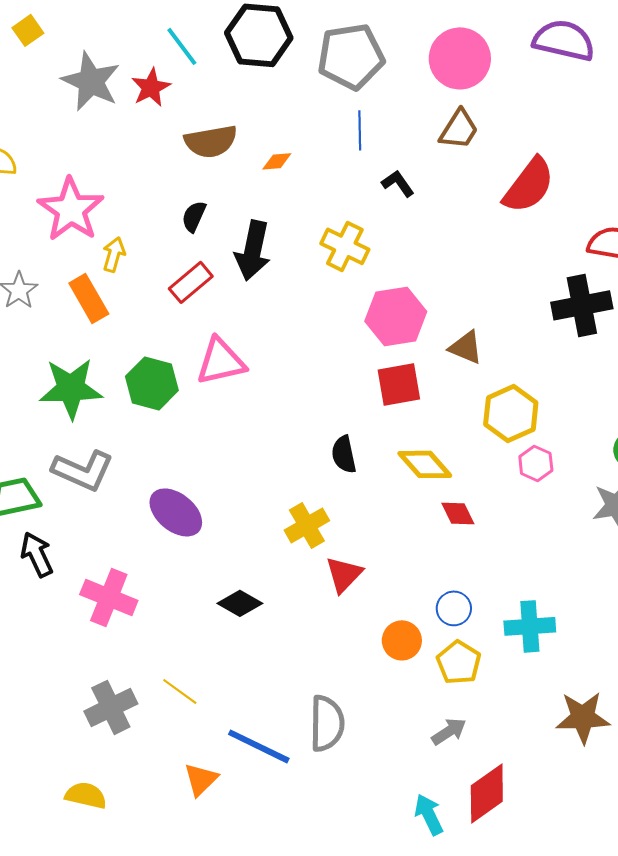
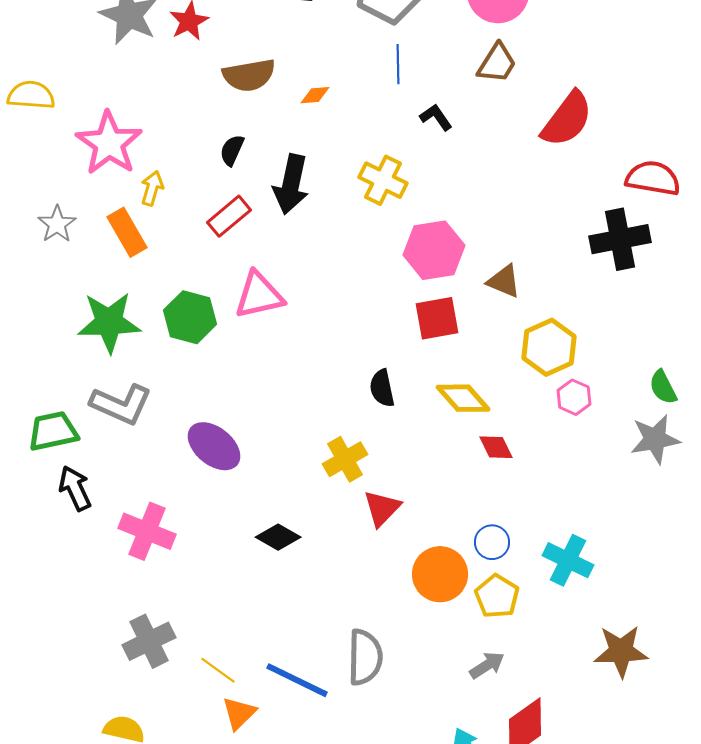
cyan cross: (530, 626) -> (568, 560), turned 30
orange circle: (402, 640) -> (440, 574), size x1.4
yellow line: (180, 691) -> (218, 670), moved

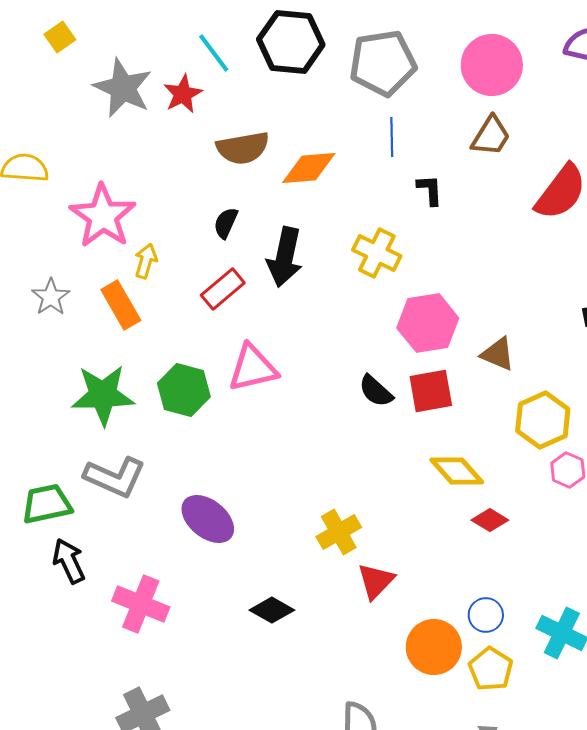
orange diamond: (315, 95) -> (309, 168), size x1.8
black L-shape: (436, 117) -> (430, 190), turned 32
black semicircle: (382, 388) -> (376, 391), moved, turned -36
red diamond: (496, 447) -> (490, 520), turned -33

